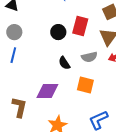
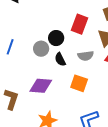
gray circle: (14, 32) -> (41, 49), moved
black circle: (58, 32) -> (56, 38), moved

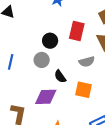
black circle: (56, 38) -> (50, 41), moved
black semicircle: (60, 59) -> (60, 76), moved

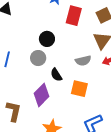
red rectangle: (77, 31) -> (74, 16), moved
purple diamond: (46, 97) -> (41, 95), turned -45

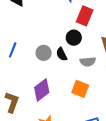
black circle: (47, 39) -> (74, 38), moved
black semicircle: (56, 75) -> (62, 54), moved

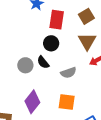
gray semicircle: (88, 62) -> (68, 73), moved
orange square: (80, 89) -> (67, 102), moved

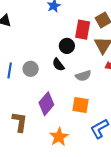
red rectangle: (57, 20) -> (83, 30), moved
gray circle: (25, 65) -> (31, 69), moved

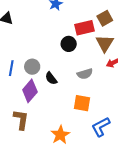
red rectangle: (83, 30) -> (84, 28), turned 66
black semicircle: (58, 65) -> (51, 78), moved
purple diamond: (46, 104) -> (30, 91), moved

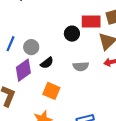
black semicircle: (51, 78) -> (47, 63), turned -104
orange square: (82, 103) -> (51, 91), moved

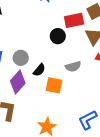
orange square: (51, 91) -> (54, 85), moved

